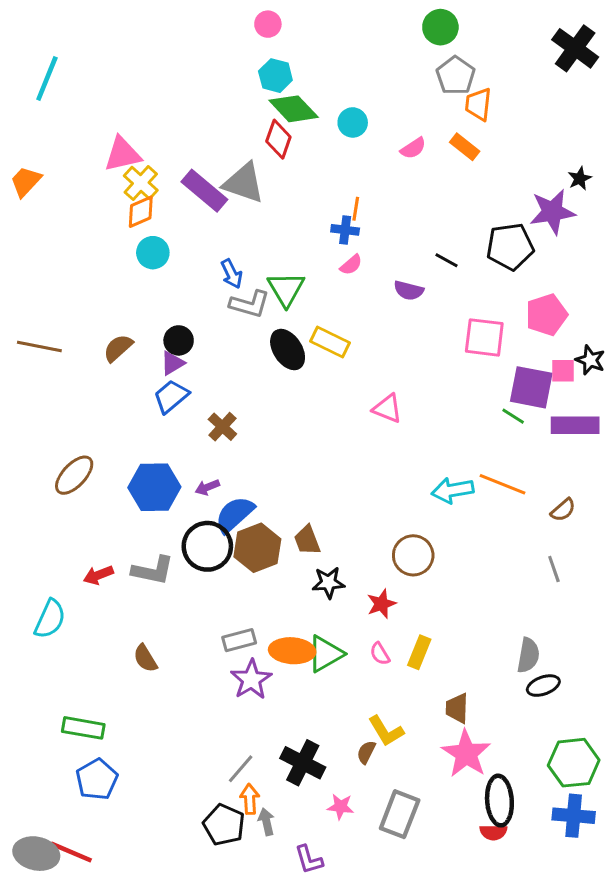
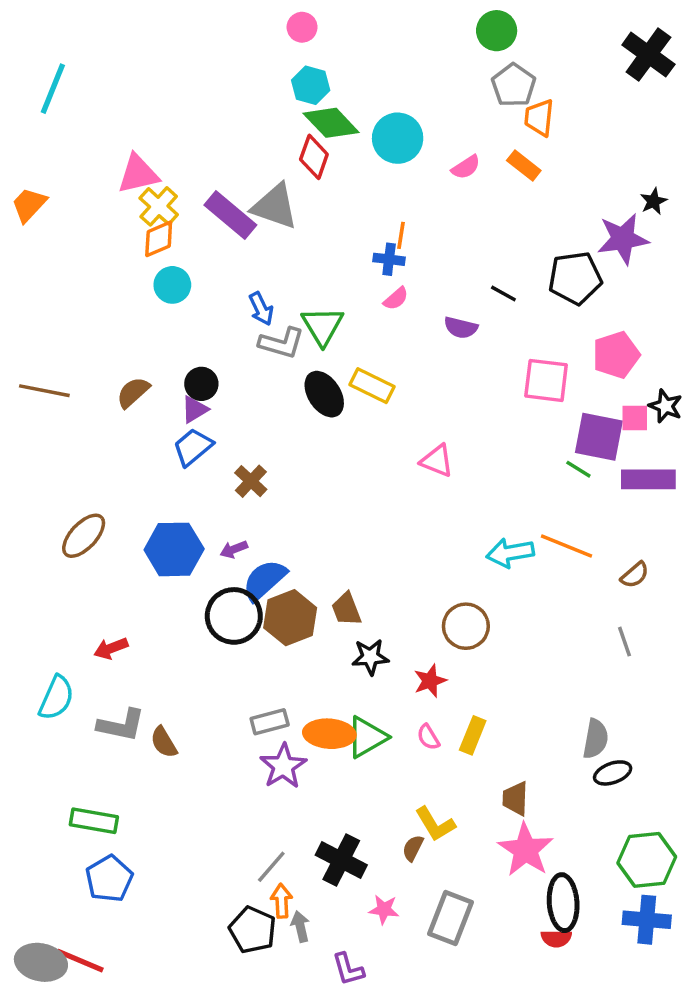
cyan circle: (353, 122) -> (398, 138), size x1.5
gray L-shape: (153, 571) -> (121, 725), moved

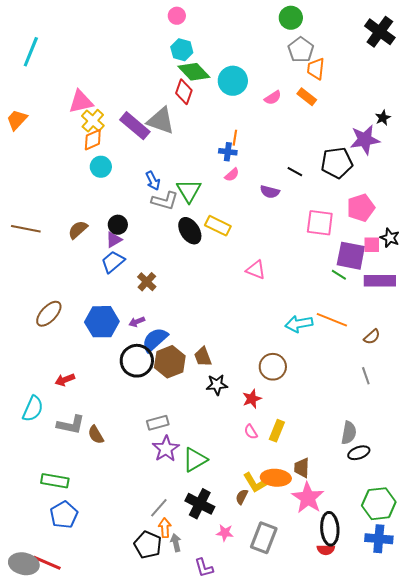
orange ellipse: (329, 734) -> (276, 478), moved
green triangle: (367, 737) -> (195, 460), moved

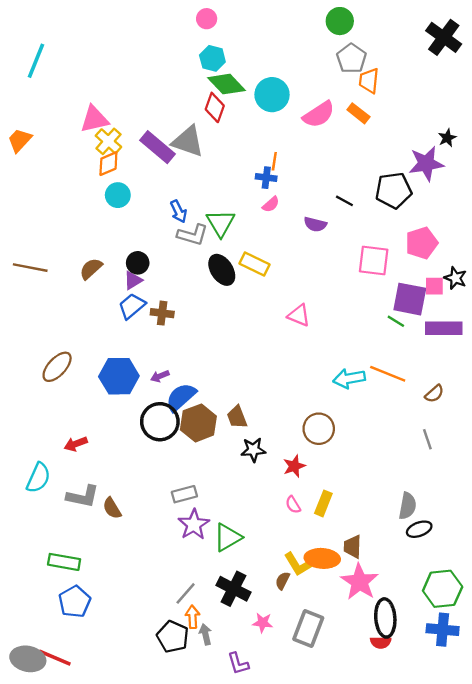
pink semicircle: (273, 98) -> (319, 114), size x1.6
brown cross: (147, 282) -> (162, 313), moved, turned -36

